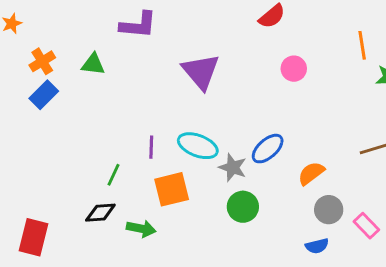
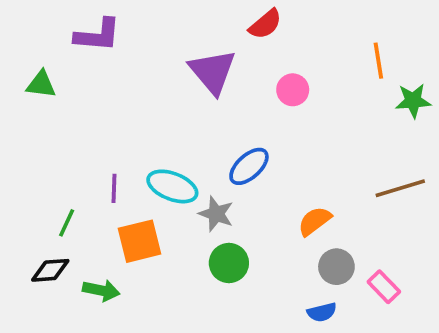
purple triangle: (201, 72) -> (212, 72), moved
blue ellipse: (268, 149) -> (249, 166), moved

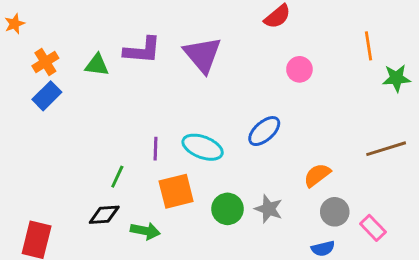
purple L-shape: (98, 35) -> (142, 50), moved
purple triangle: (212, 72) -> (203, 55), moved
gray star: (216, 214) -> (269, 209), moved
green circle: (229, 263) -> (228, 209), moved

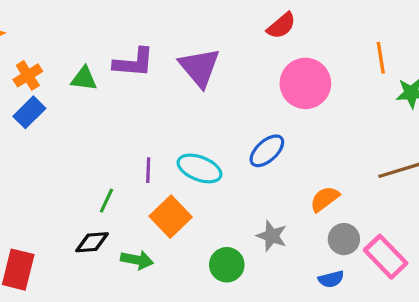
pink circle: (299, 69) -> (305, 83), size x1.8
orange square: (176, 191) -> (171, 217), turned -30
green circle: (228, 209) -> (227, 265), moved
pink rectangle: (373, 228) -> (386, 257), size x1.5

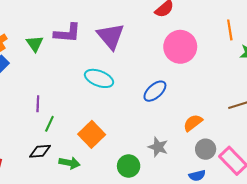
green triangle: (84, 79) -> (35, 44), turned 48
cyan ellipse: (200, 168) -> (99, 78), moved
purple line: (148, 170) -> (38, 104), moved

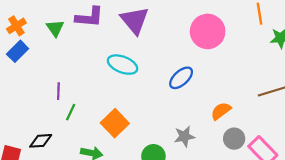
gray star: (158, 147) -> (184, 136), turned -30
black diamond: (40, 151) -> (41, 141), moved

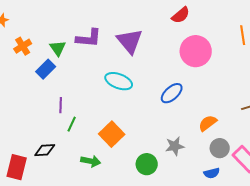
blue rectangle: (18, 51) -> (46, 69), moved

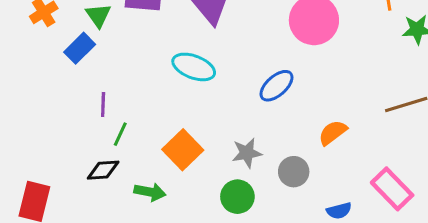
gray star: (175, 146) -> (247, 153), moved
gray circle: (220, 148) -> (294, 172), moved
black diamond: (45, 150) -> (103, 170), moved

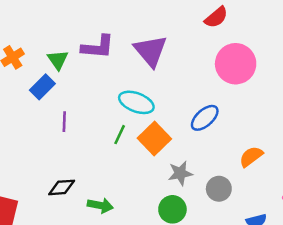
purple line: (103, 104) -> (64, 122), moved
green line: (120, 134) -> (120, 135), moved
orange square: (183, 150) -> (154, 138), moved

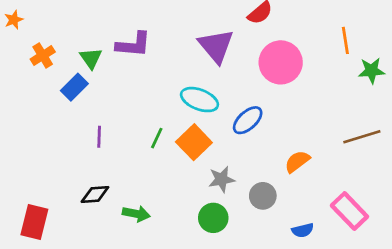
purple triangle: (151, 51) -> (216, 46), moved
cyan ellipse: (136, 102) -> (199, 100), moved
purple line: (64, 122) -> (99, 137), moved

